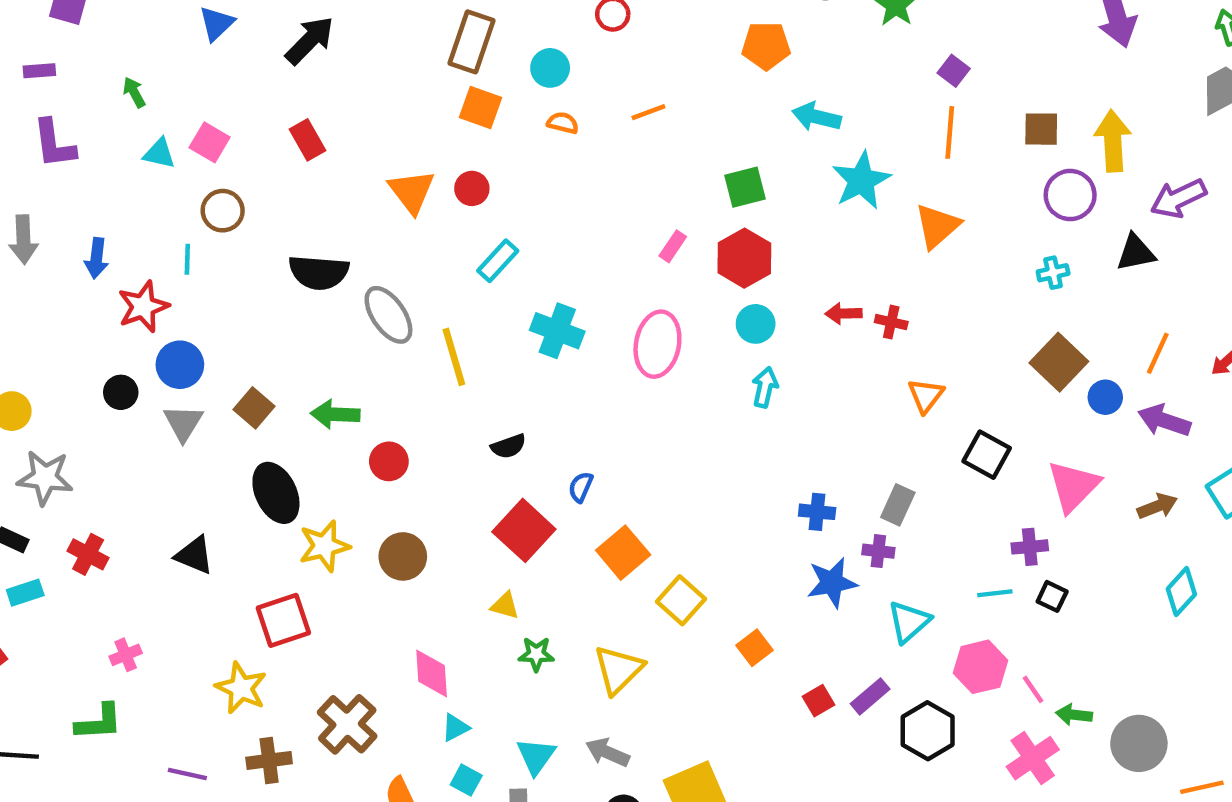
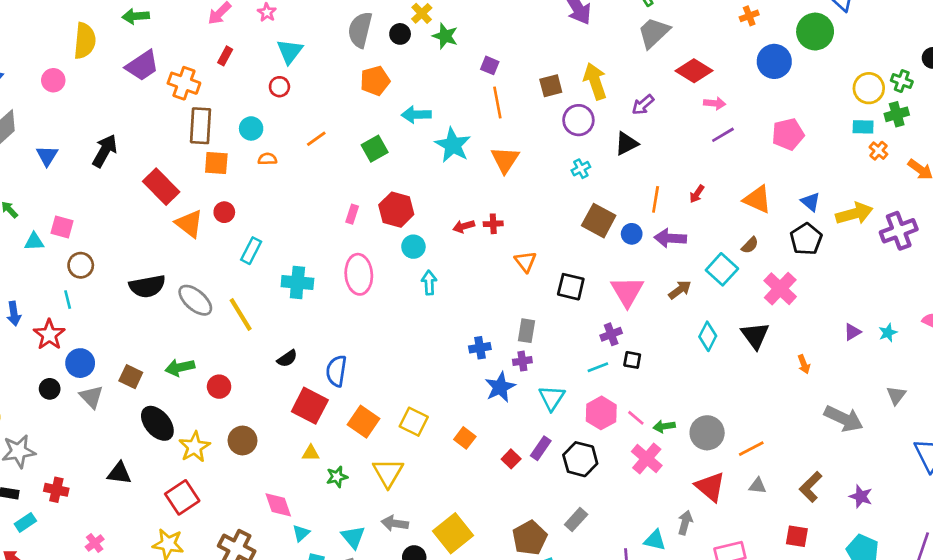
red rectangle: (308, 140) -> (161, 187), moved, size x1.5
green square: (745, 187) -> (375, 149), moved
purple arrow: (1178, 198) -> (643, 105), size x0.7
blue semicircle: (581, 487) -> (336, 371), size x1.6
orange square: (623, 553) -> (364, 422), moved

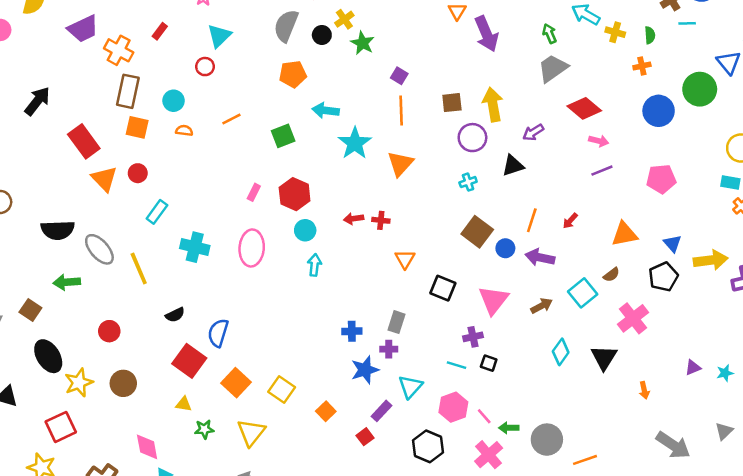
orange triangle: (757, 199) -> (624, 234), turned -44
green arrow: (180, 367) -> (67, 282), moved
cyan line: (598, 367) -> (457, 365), turned 30
purple rectangle: (541, 448) -> (382, 411), moved

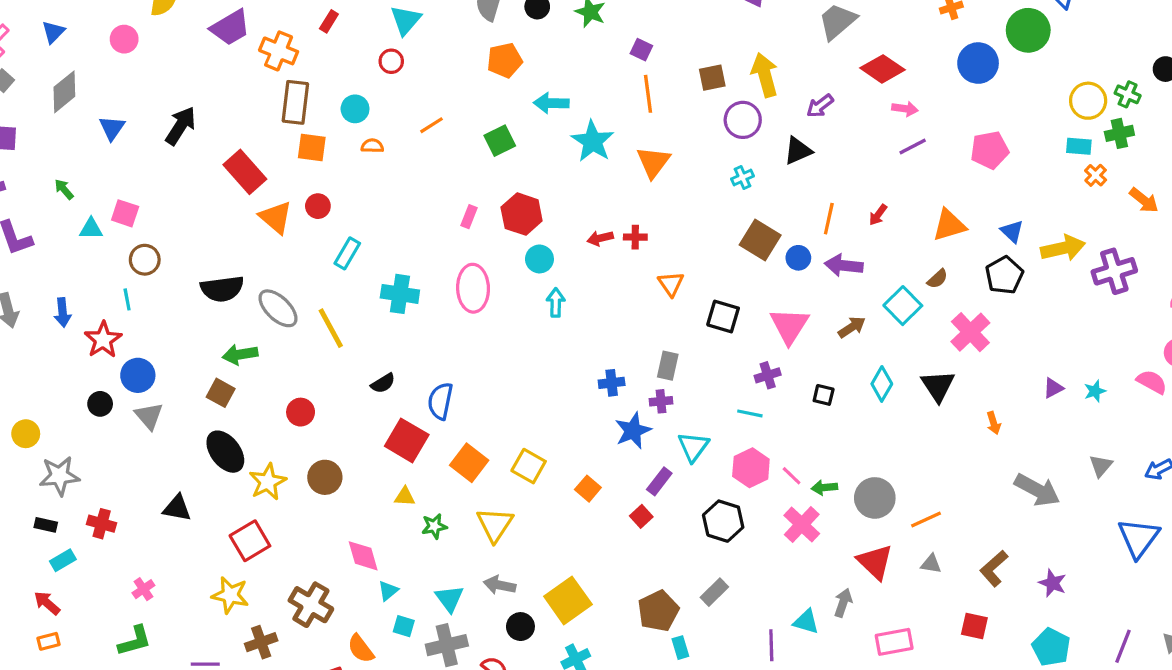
brown square: (30, 310) -> (221, 393), moved
black square: (489, 363) -> (824, 395), moved

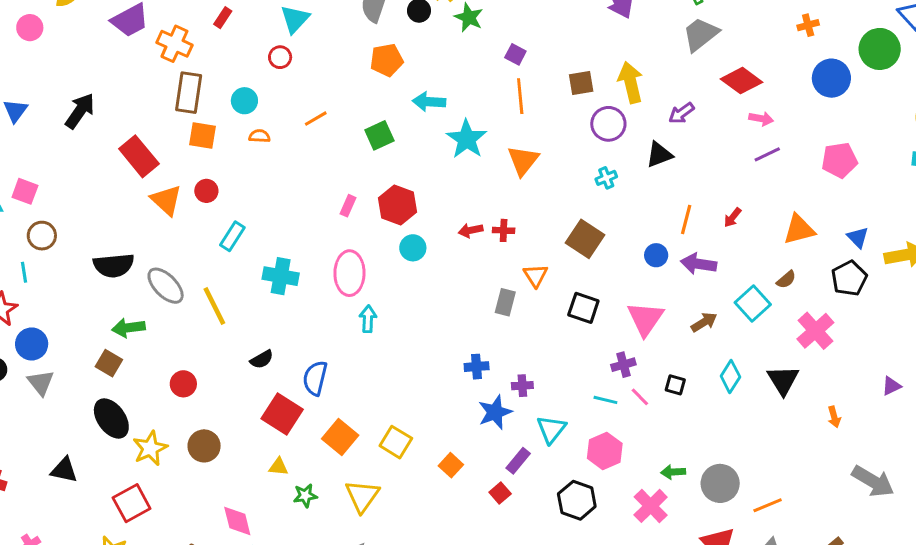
brown square: (760, 240) -> (585, 239), moved
cyan arrow: (556, 302) -> (368, 319), moved
gray rectangle: (668, 366) -> (505, 302), moved
pink line: (792, 476) -> (640, 397), moved

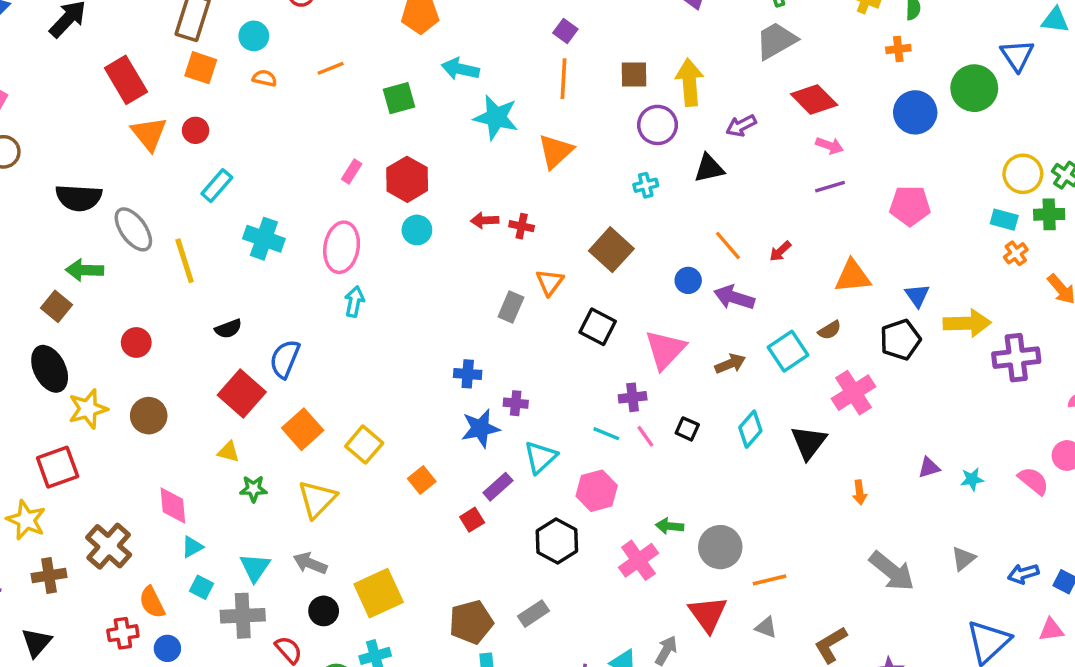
cyan star: (467, 139) -> (496, 117), turned -30
orange line: (686, 219) -> (728, 245), turned -64

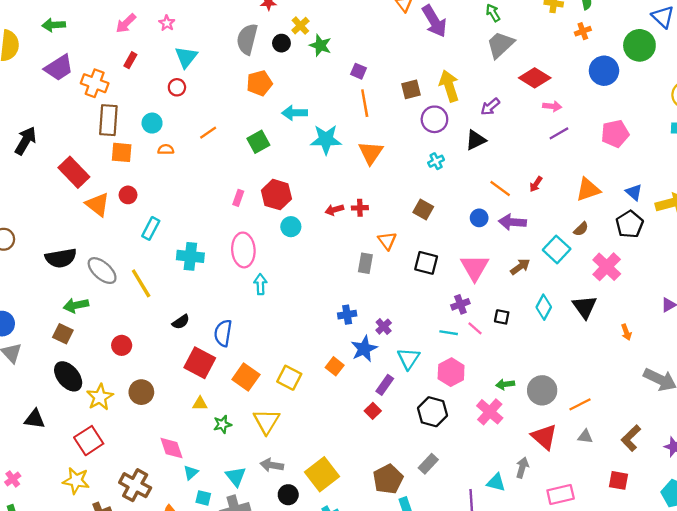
brown square: (611, 250) -> (423, 209), size x0.7
purple cross: (516, 403) -> (384, 327), turned -35
orange square: (422, 480) -> (335, 366), moved

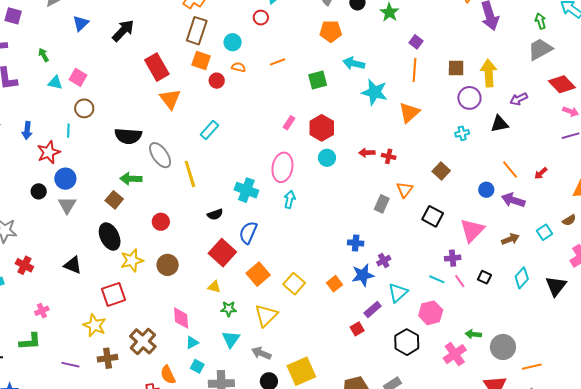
red circle: (128, 195) -> (217, 81), moved
cyan square: (557, 249) -> (544, 232), size x0.7
cyan cross: (190, 256) -> (246, 190), moved
cyan triangle: (236, 477) -> (231, 339), moved

